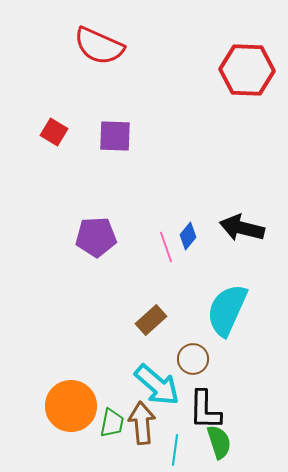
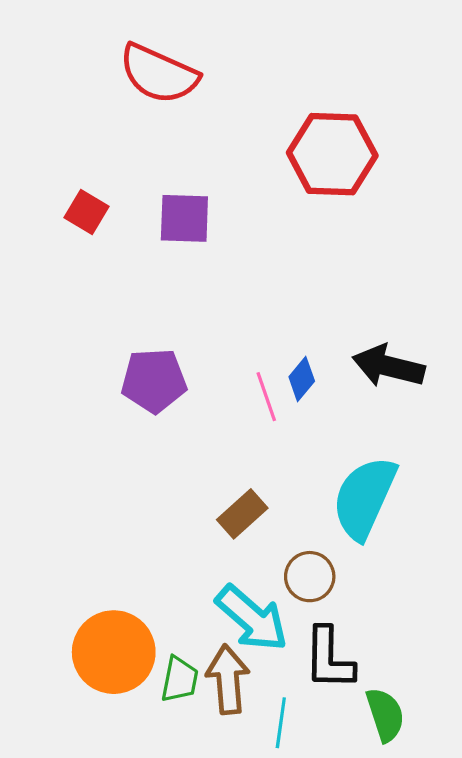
red hexagon: (247, 70) -> (332, 154), moved
green semicircle: (219, 442) -> (385, 715), moved

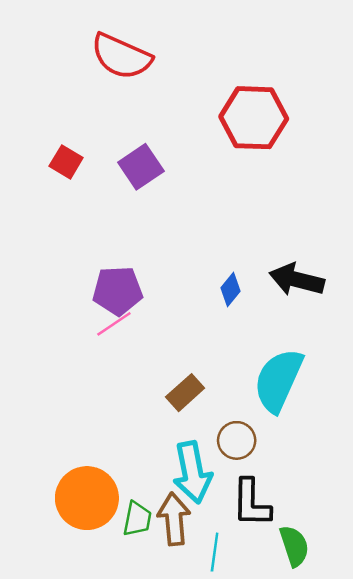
purple square: (184, 218) -> (141, 167), turned -36
pink line: (266, 397) -> (114, 324), moved, turned 75
cyan arrow: (252, 618) -> (192, 472), turned 38

